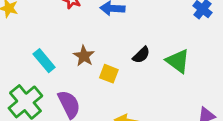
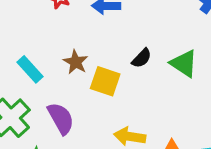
yellow square: (109, 74) -> (105, 81), size x1.4

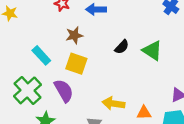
brown star: (76, 62) -> (74, 35), moved, turned 30
yellow square: (105, 81) -> (76, 64), moved

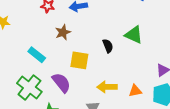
black semicircle: (122, 47) -> (108, 46), moved, turned -56
yellow square: (76, 64) -> (79, 60), moved

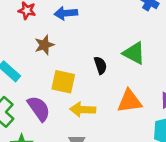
yellow arrow: (107, 87) -> (83, 110), moved
orange triangle: (135, 91) -> (130, 101), moved, size x1.5

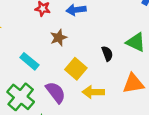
yellow square: (63, 82) -> (76, 69), turned 30

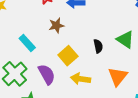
orange triangle: (133, 84) -> (118, 76), turned -50

